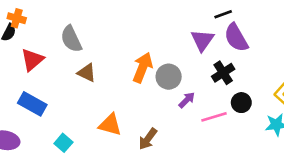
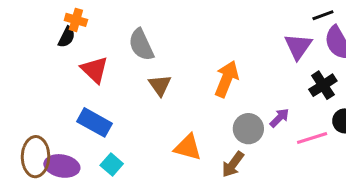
red triangle: (32, 60) -> (95, 70), turned -35
brown triangle: (87, 73) -> (160, 85), turned 30
gray circle: (169, 77) -> (248, 129), moved
cyan square: (63, 143) -> (112, 164), moved

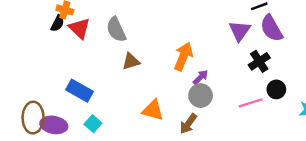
red triangle: (95, 70) -> (79, 28), moved
brown triangle: (160, 85) -> (131, 61), turned 48
purple arrow: (279, 118) -> (201, 77), moved

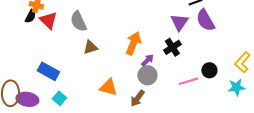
black cross: (259, 61) -> (172, 47), moved

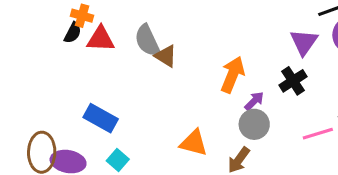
red triangle: (48, 20) -> (101, 39), turned -42
brown triangle: (90, 47) -> (166, 56), moved, turned 49

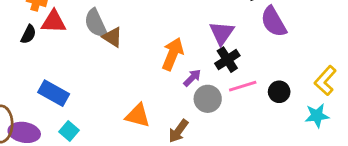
black semicircle: (73, 33) -> (28, 34), moved
purple triangle: (304, 42) -> (222, 33), moved
gray circle: (254, 124) -> (208, 99), moved
pink line: (318, 134) -> (243, 86), moved

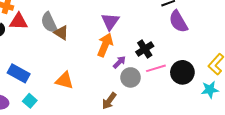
purple triangle: (222, 33) -> (110, 21), moved
black circle: (279, 92) -> (182, 72), size x1.5
orange triangle: (138, 116) -> (64, 80), moved

